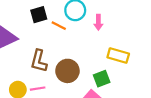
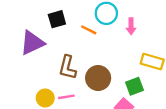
black square: (39, 15) -> (57, 19), moved

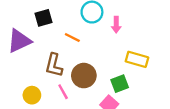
orange line: (89, 30) -> (72, 37), moved
pink line: (66, 97) -> (63, 92), moved, turned 70

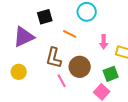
pink arrow: (116, 25) -> (104, 42), moved
yellow circle: (32, 95) -> (19, 72), moved

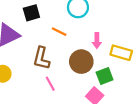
brown circle: (80, 67) -> (81, 62), moved

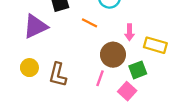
brown L-shape: (41, 58) -> (58, 75), moved
pink line: (50, 84) -> (100, 78), moved, turned 48

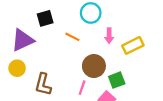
pink arrow: (129, 32) -> (109, 36), moved
yellow rectangle: (155, 45) -> (133, 45), moved, turned -42
yellow circle: (29, 68) -> (17, 68), moved

